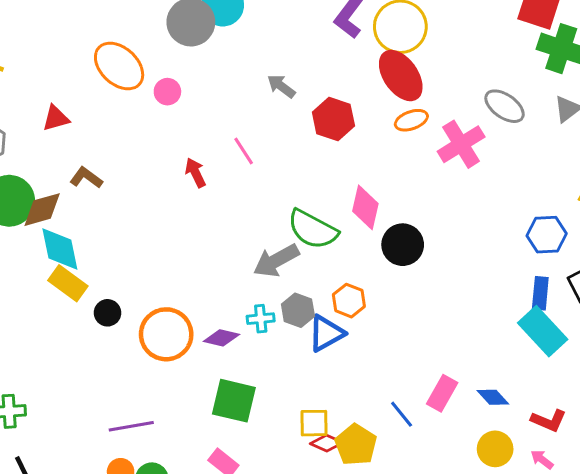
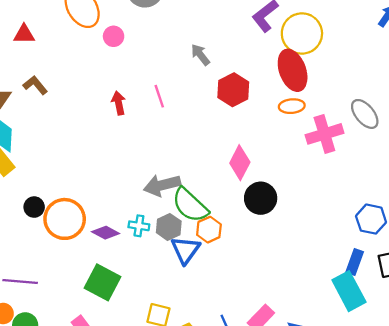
green semicircle: (313, 229) -> (190, 205), moved
black circle: (108, 313) -> (34, 207), moved
blue triangle: (326, 333) -> (185, 250), turned -40

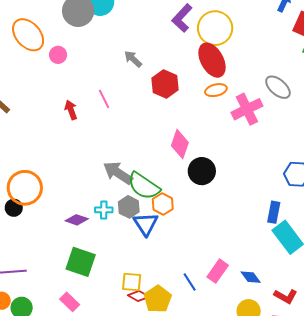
gray arrow: (162, 185) -> (118, 173), turned 56
orange circle: (65, 219) -> (25, 188), moved
blue rectangle: (355, 262) -> (274, 212), moved

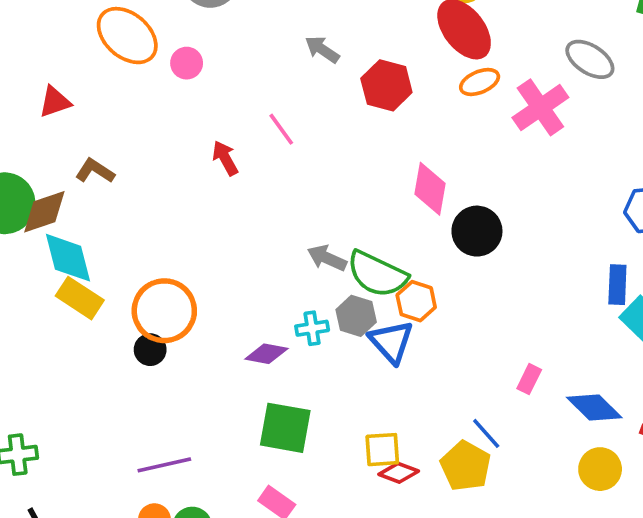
gray arrow: (118, 173) -> (327, 258), size x0.7
pink rectangle: (218, 271) -> (529, 379), moved, size x0.7
blue diamond: (251, 277) -> (594, 408), size x1.4
yellow pentagon: (158, 299) -> (466, 466), moved

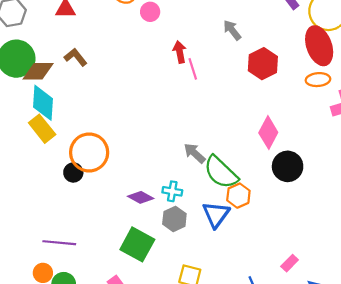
red arrow: (225, 158) -> (180, 52), moved
gray hexagon: (356, 316) -> (174, 219), moved

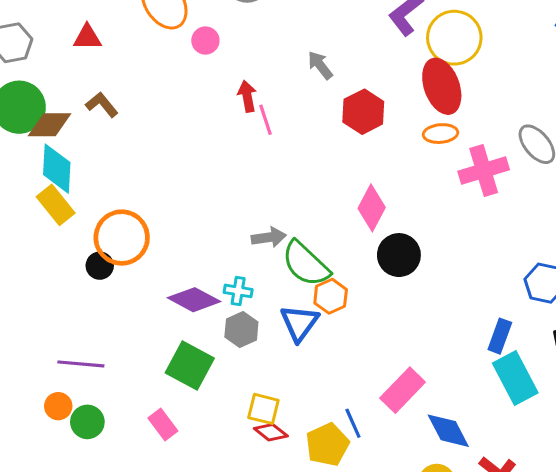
gray arrow: (195, 153) -> (269, 237), turned 130
purple diamond: (141, 197) -> (194, 300), size x1.4
pink rectangle: (290, 263) -> (403, 390), size x1.8

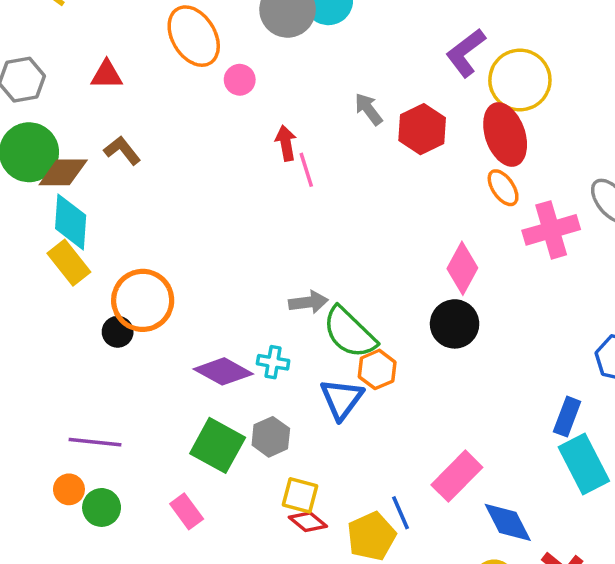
red hexagon: (363, 112) -> (422, 129), moved
orange ellipse: (441, 134) -> (503, 188), turned 60
pink diamond: (372, 208) -> (462, 268), moved
gray hexagon: (241, 329) -> (271, 437), moved

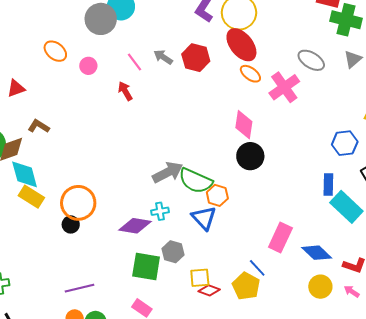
orange ellipse: (194, 36) -> (55, 51), size x0.7
pink line: (306, 170) -> (135, 62), moved
gray arrow: (308, 302) -> (168, 172), size x1.4

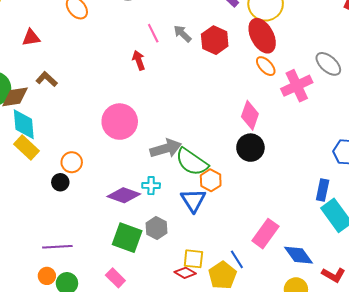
pink circle: (88, 66) -> (120, 122), moved, size x2.0
orange circle: (78, 203) -> (72, 162), size x0.6
yellow square: (200, 278) -> (193, 259), moved

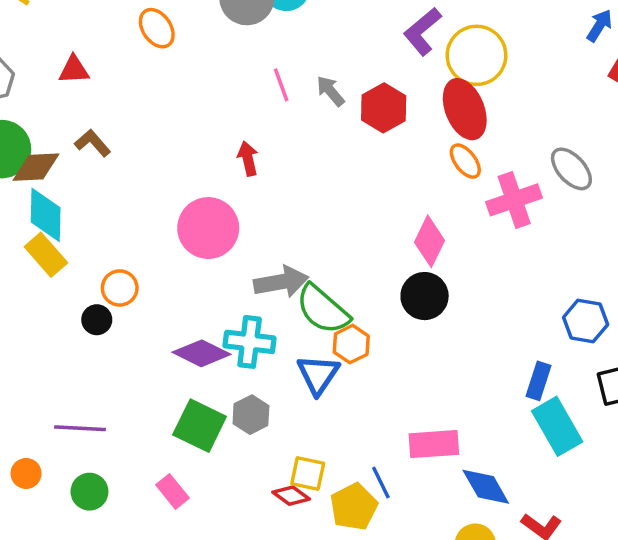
red arrow: (139, 60) -> (248, 159), moved
cyan cross: (151, 186) -> (250, 342), size x1.6
pink rectangle: (265, 234) -> (434, 444), turned 44
orange circle: (47, 276) -> (26, 473), moved

